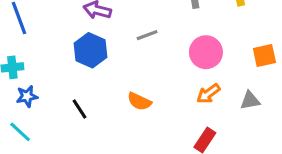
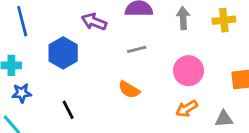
blue hexagon: (90, 50) -> (63, 53), moved
orange semicircle: (139, 101) -> (129, 90), moved

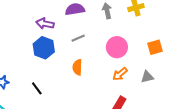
blue hexagon: (63, 53) -> (44, 48), moved
orange semicircle: (129, 90) -> (77, 67), turned 70

